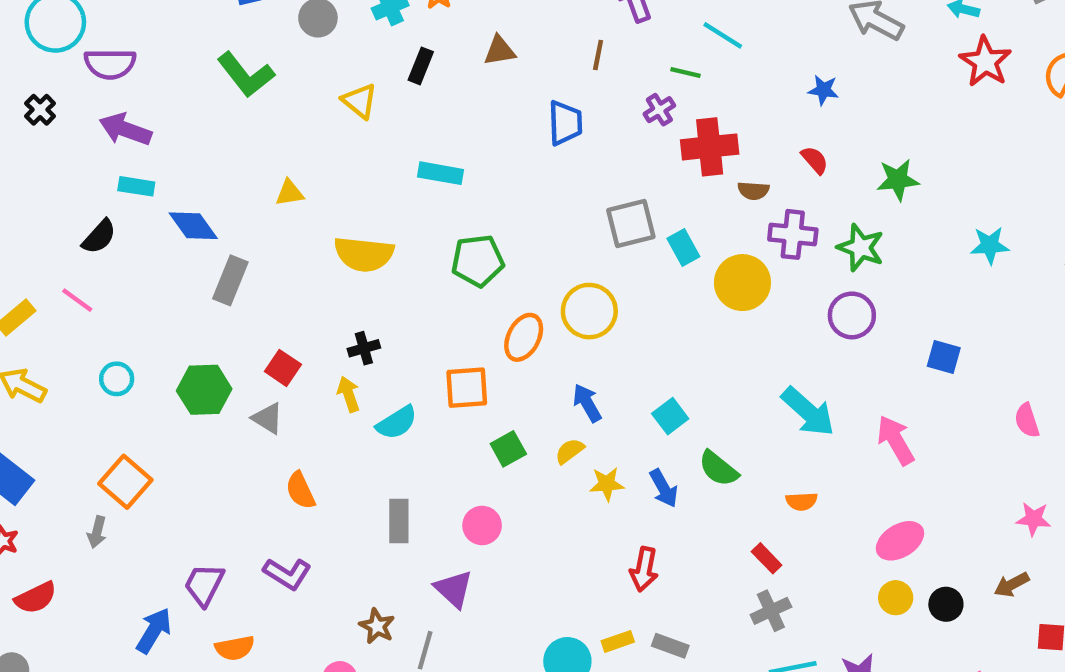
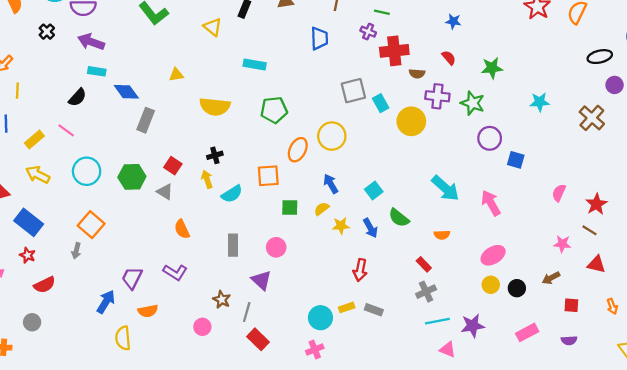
purple cross: (659, 110) -> (368, 32), turned -35
purple circle: (852, 315) -> (490, 138), moved
cyan circle: (117, 379) -> (87, 171), size x1.6
pink semicircle: (1027, 420) -> (559, 193), turned 42
green square: (508, 449) -> (290, 208), turned 30

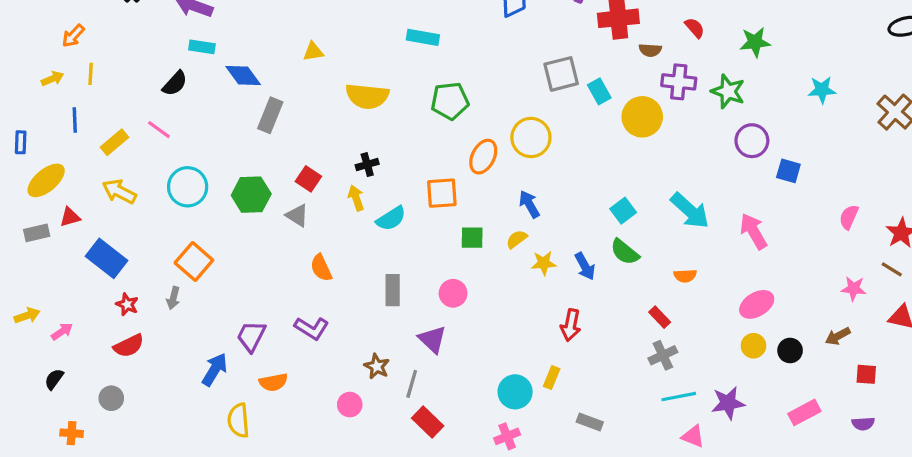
cyan square: (374, 191) -> (623, 211), moved
red star: (28, 255) -> (127, 304), moved
yellow rectangle: (347, 307) -> (552, 378), turned -49
gray rectangle: (374, 310) -> (590, 422), moved

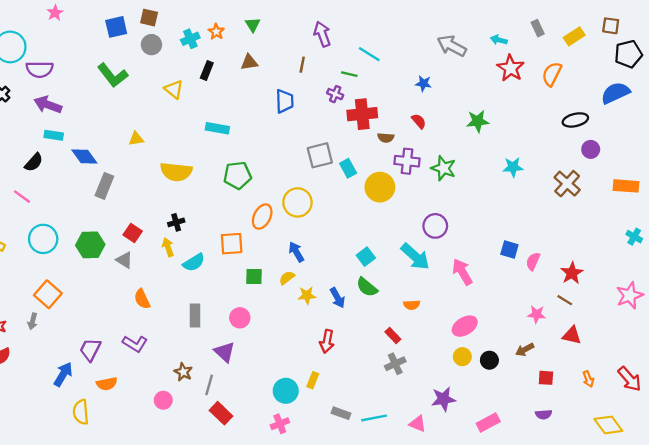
green star: (755, 42) -> (478, 121), moved
purple circle: (752, 141) -> (435, 226), moved
blue square: (788, 171) -> (509, 250), moved
cyan line: (679, 397) -> (374, 418), moved
pink rectangle: (804, 412) -> (488, 423), moved

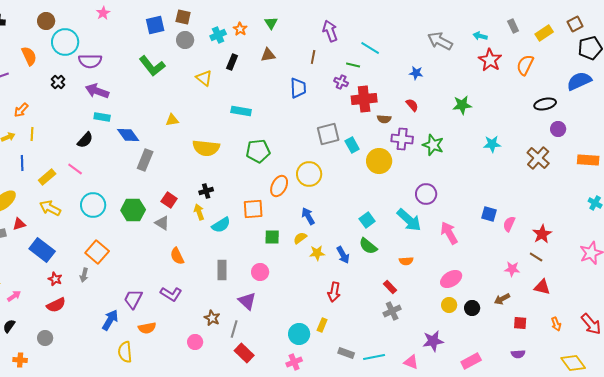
brown square: (611, 26) -> (575, 24), turned -35

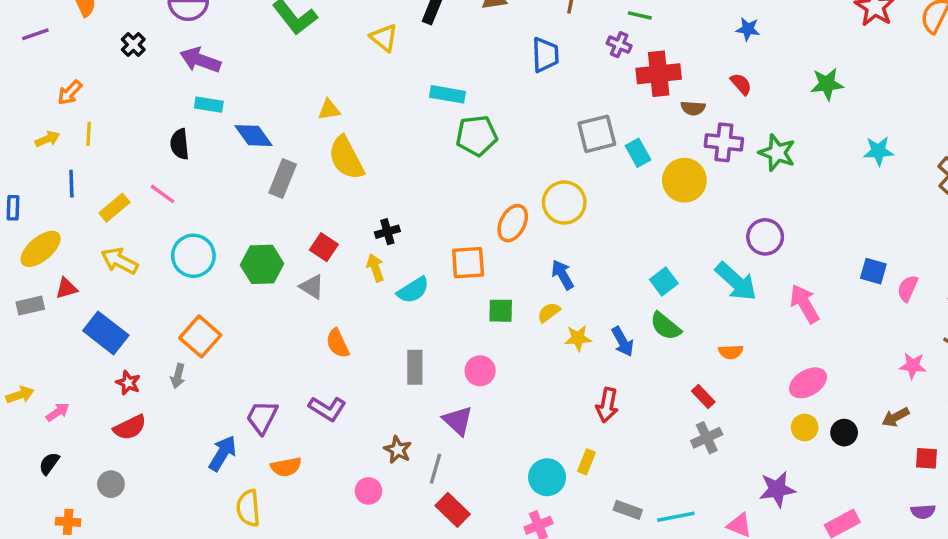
black semicircle: (85, 140) -> (180, 144), turned 132
yellow semicircle: (206, 148) -> (346, 158), moved, turned 56
green pentagon: (258, 151) -> (477, 136), moved

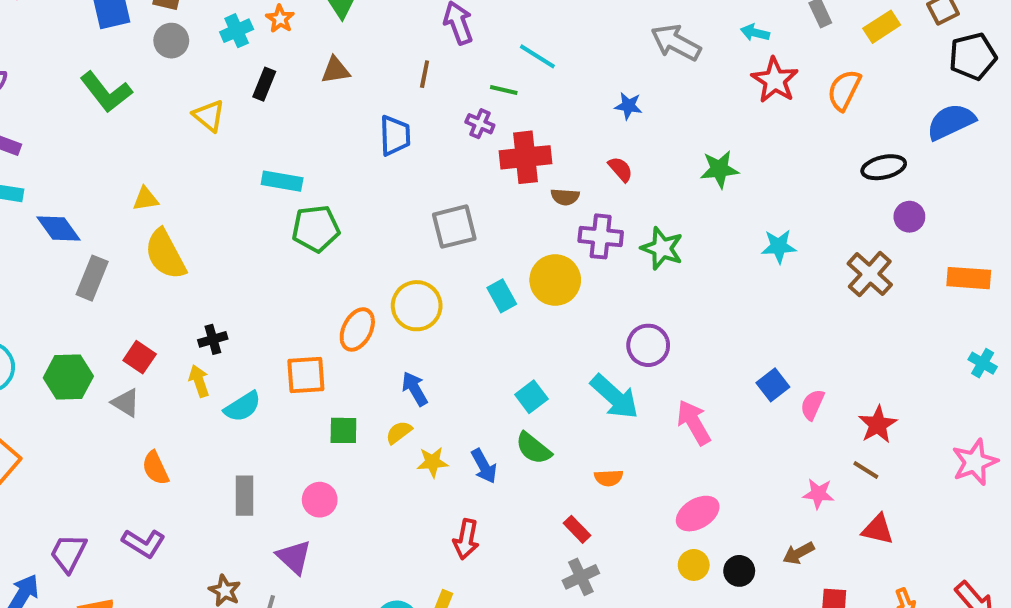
cyan rectangle: (638, 153) -> (502, 296), moved
blue square: (873, 271) -> (773, 385), turned 36

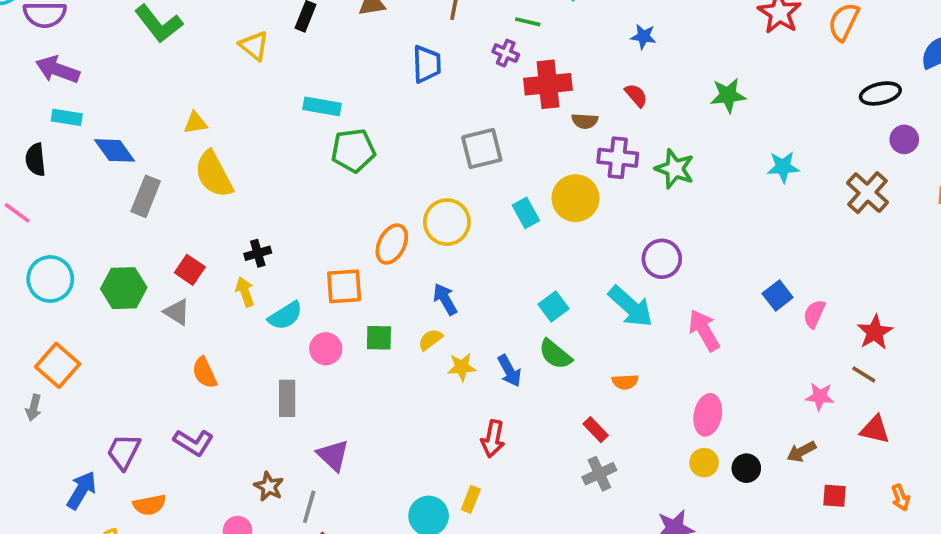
pink circle: (320, 500) -> (326, 349), moved
pink ellipse: (698, 514) -> (708, 415), turned -48

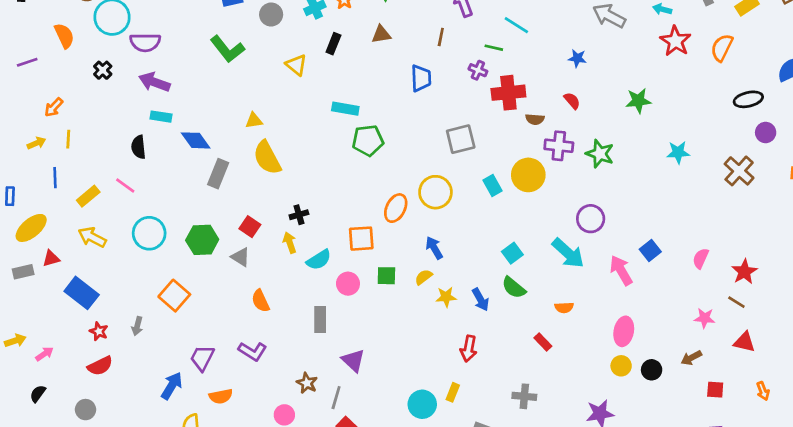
blue square: (778, 296) -> (650, 250), moved
orange square: (58, 365) -> (174, 296), moved
gray cross: (599, 474) -> (524, 396), moved, turned 30

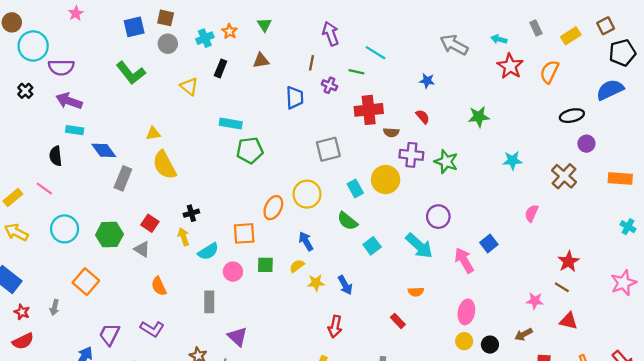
purple cross: (478, 70) -> (329, 85), moved
pink semicircle: (701, 258) -> (531, 213), moved
green semicircle: (514, 288) -> (347, 221), moved

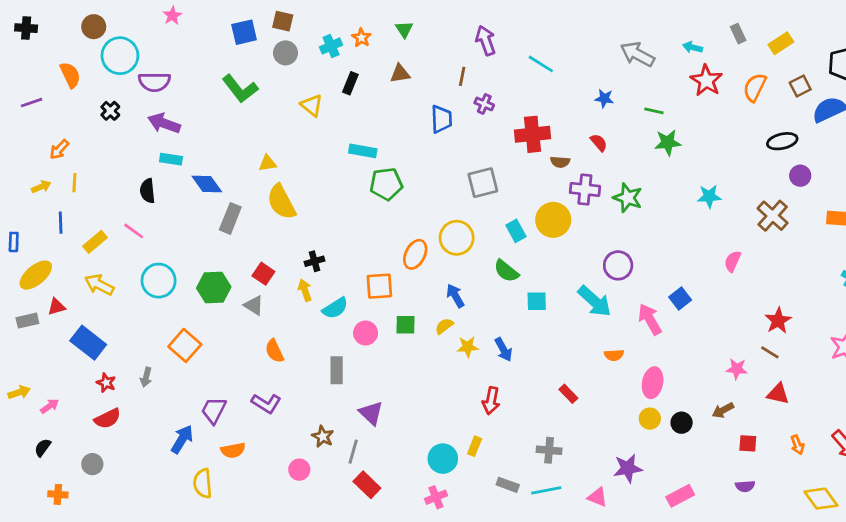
brown square: (606, 26) -> (800, 86), moved
green line: (356, 72) -> (654, 111), moved
cyan square: (372, 246) -> (537, 301), turned 36
orange semicircle: (416, 292) -> (614, 355), moved

